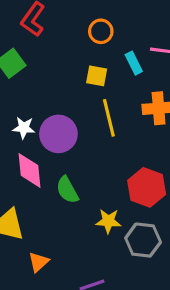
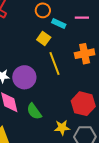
cyan rectangle: (134, 63) -> (59, 24), moved, turned -32
yellow square: (97, 76) -> (44, 38), turned 32

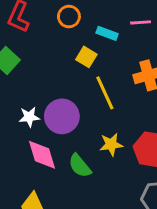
orange circle: (43, 10) -> (69, 17), moved
yellow star: (62, 128) -> (111, 144), moved

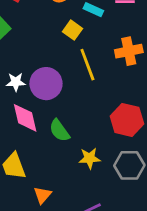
yellow star: (111, 144) -> (90, 158), moved

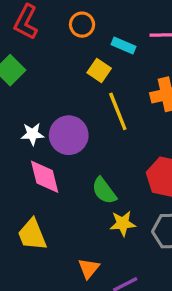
green semicircle: (59, 130) -> (104, 191), moved
orange triangle: (42, 195) -> (89, 268), moved

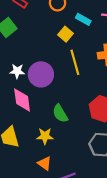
yellow star: (123, 223) -> (45, 136), moved
orange triangle: (89, 268) -> (45, 163), turned -40

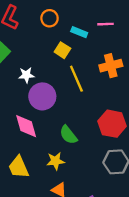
white star: (17, 71) -> (26, 75), moved

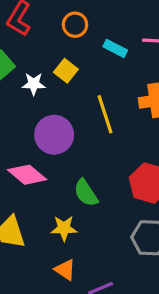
yellow square: (62, 50) -> (66, 71), moved
white star: (26, 75) -> (34, 84), moved
pink diamond: (26, 126) -> (27, 175), turned -40

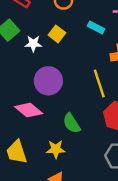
cyan rectangle: (115, 48) -> (96, 27), moved
yellow line: (105, 114) -> (99, 83), moved

